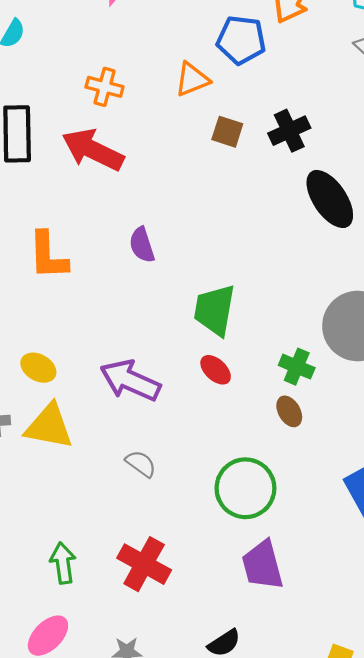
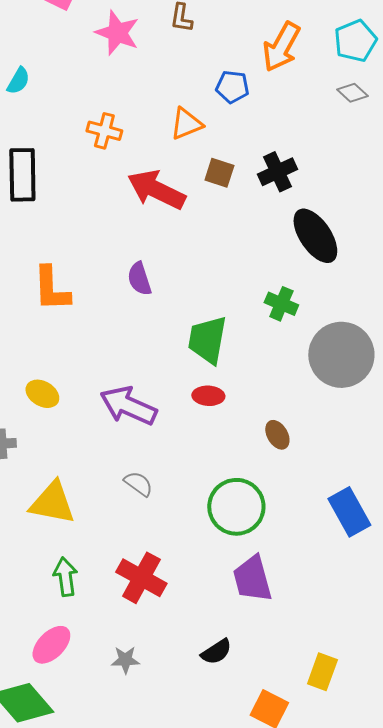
blue pentagon: (241, 40) -> (232, 87), size x0.7
red arrow: (93, 150) -> (156, 190), moved
green cross: (297, 367) -> (281, 304), moved
red ellipse: (216, 370) -> (208, 396), turned -40
yellow triangle: (49, 426) -> (52, 503), moved

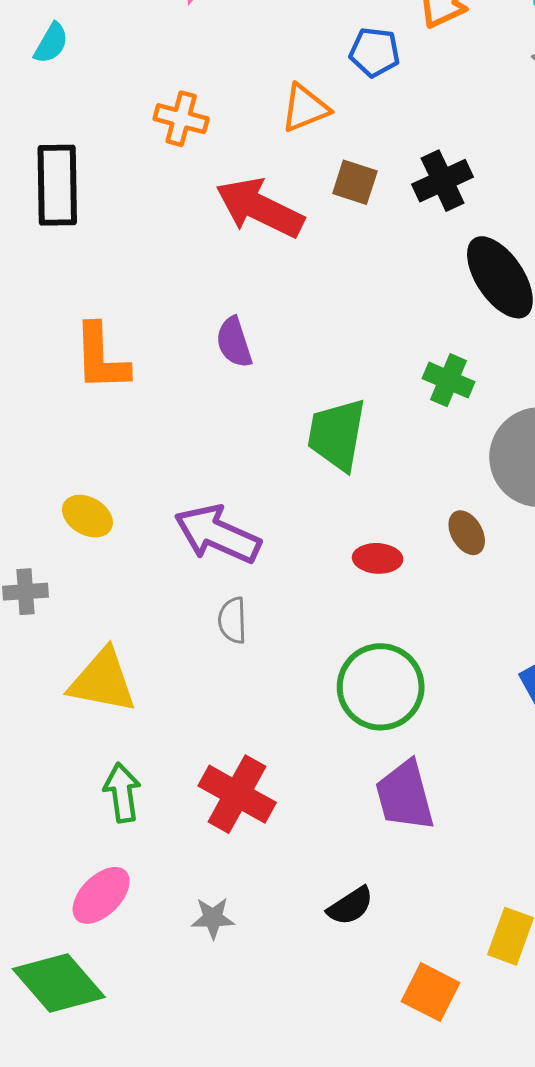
red ellipse: (208, 396) -> (378, 558), moved
brown ellipse: (277, 435) -> (467, 533), moved
gray semicircle: (138, 484) -> (233, 620), moved, turned -128

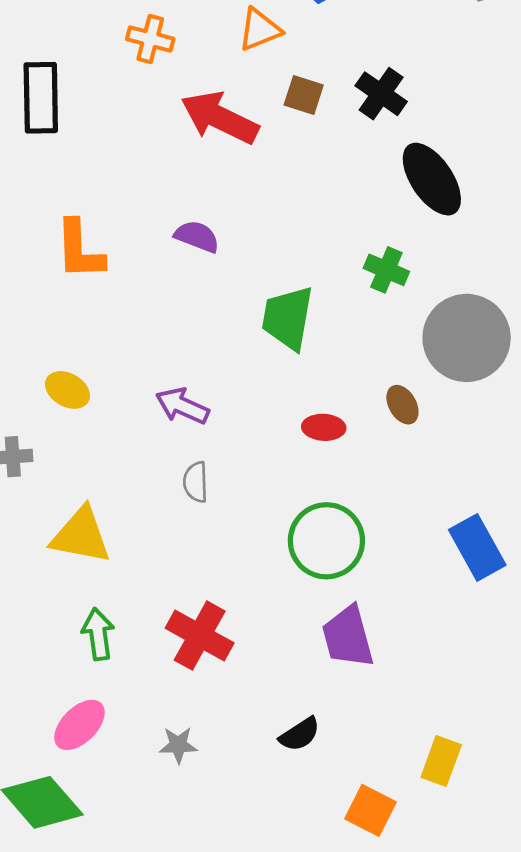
black cross: (443, 181) -> (381, 94), turned -30
purple semicircle: (234, 342) -> (197, 236), turned 129
purple arrow: (217, 534) -> (182, 406), size x0.7

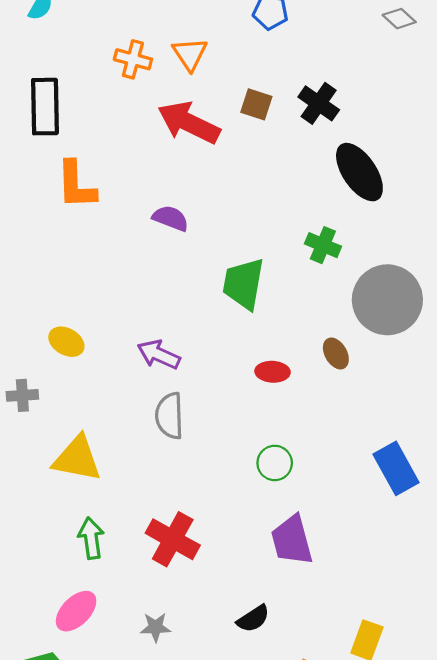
orange triangle: (260, 30) -> (190, 54), moved, turned -42
orange L-shape: (80, 250) -> (76, 185), moved
gray semicircle: (196, 482) -> (169, 416), size x1.4
green circle: (326, 541) -> (275, 463), size x0.6

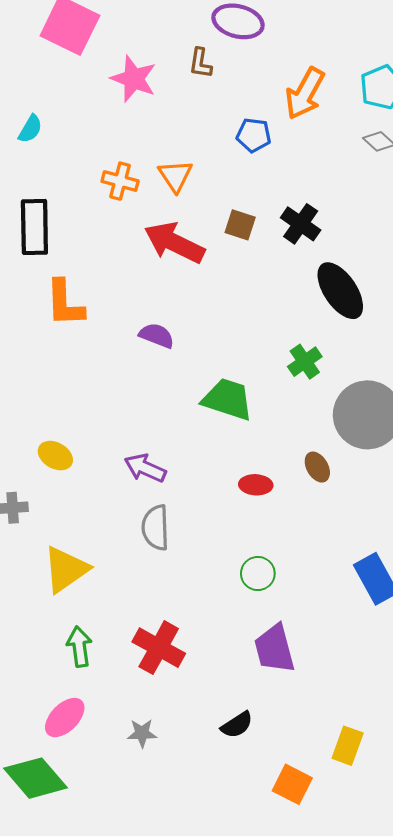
green cross: (323, 245) -> (305, 362), turned 32
green trapezoid: (244, 284) -> (228, 399), turned 98
yellow triangle: (77, 459) -> (66, 569), turned -46

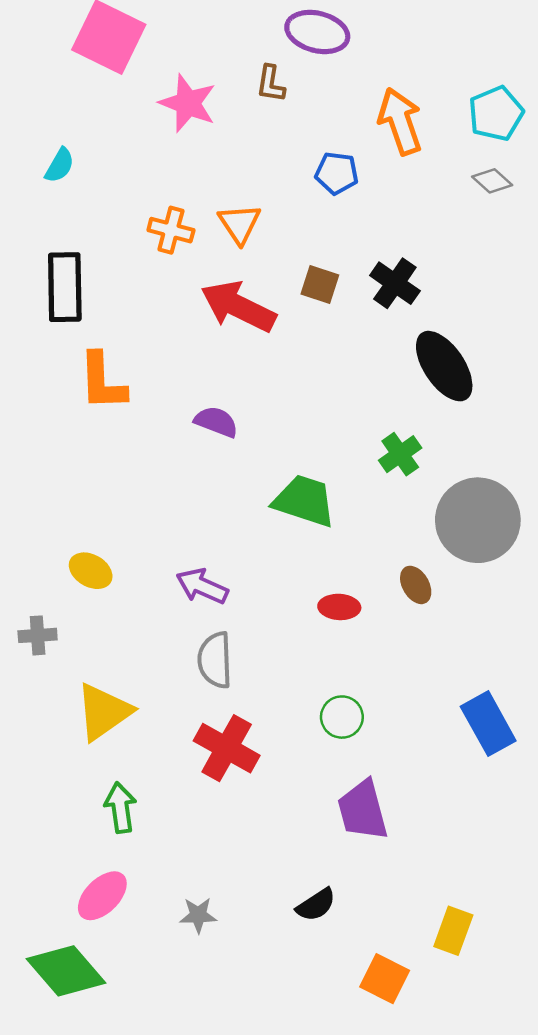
orange arrow: (305, 93) -> (400, 121), turned 132
red cross: (159, 648) -> (227, 748), moved

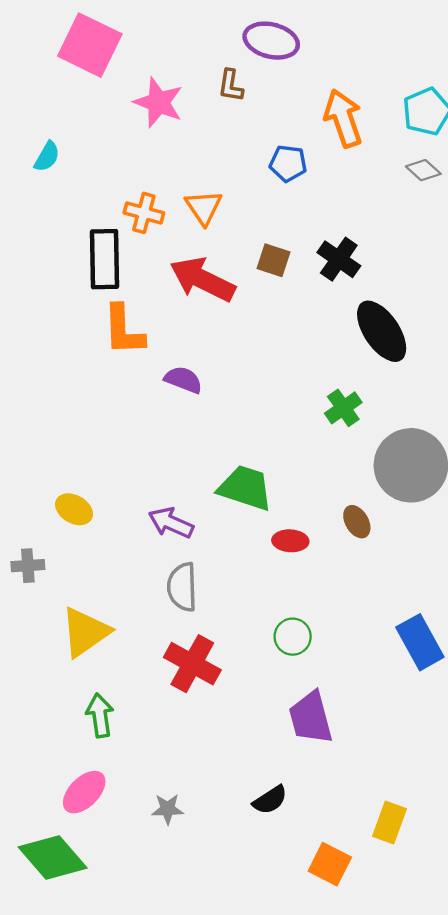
black rectangle: (65, 287) -> (104, 259), moved
orange L-shape: (102, 382) -> (124, 330), moved
green trapezoid: (304, 501) -> (245, 488), moved

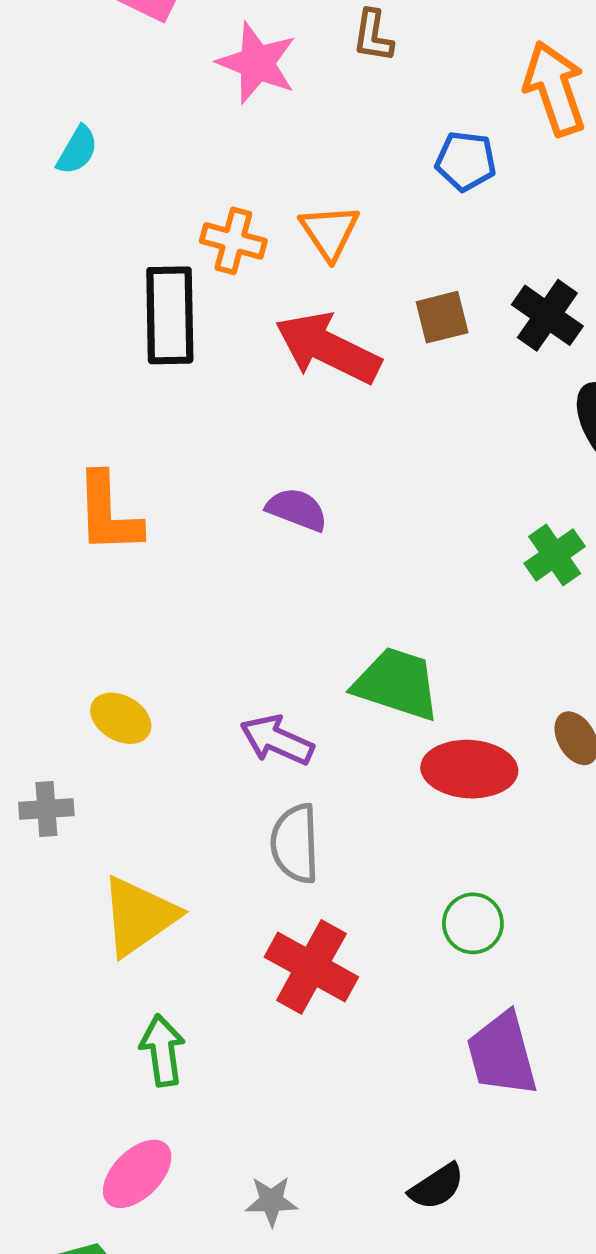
brown square: (273, 260) -> (442, 317), turned -32
orange L-shape: (124, 330) -> (108, 513), moved
red ellipse: (290, 541) -> (469, 769), size x1.6

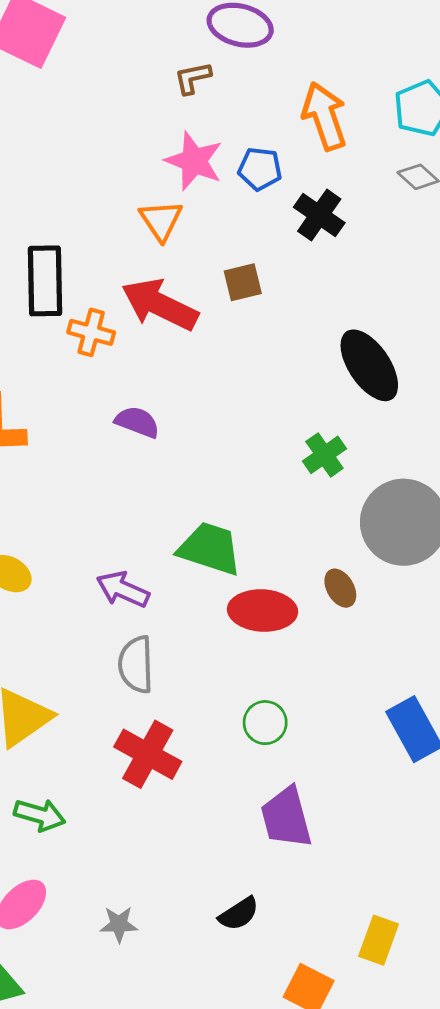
brown L-shape: (373, 36) -> (193, 78), turned 69
pink star: (257, 63) -> (194, 161), moved
orange cross: (233, 241) -> (91, 332), moved
black cross: (547, 315) -> (319, 215), moved
green arrow: (163, 1050) -> (40, 815), turned 114

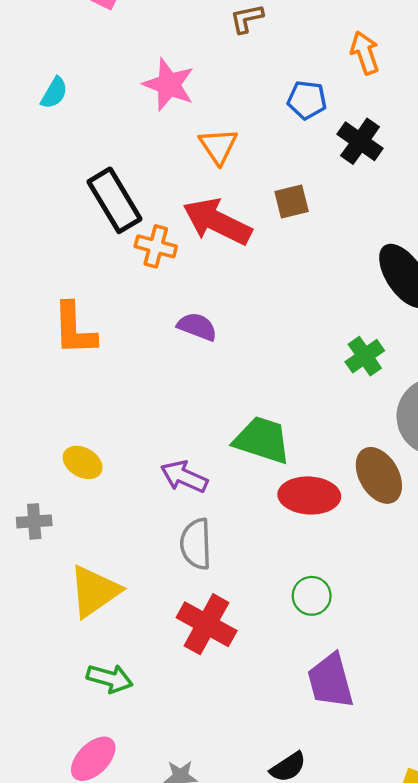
orange arrow: (324, 116) -> (365, 53), size x0.7
pink star: (194, 161) -> (169, 85), moved
black rectangle: (45, 281) -> (114, 200), turned -30
brown ellipse: (340, 588) -> (379, 475), size x1.6

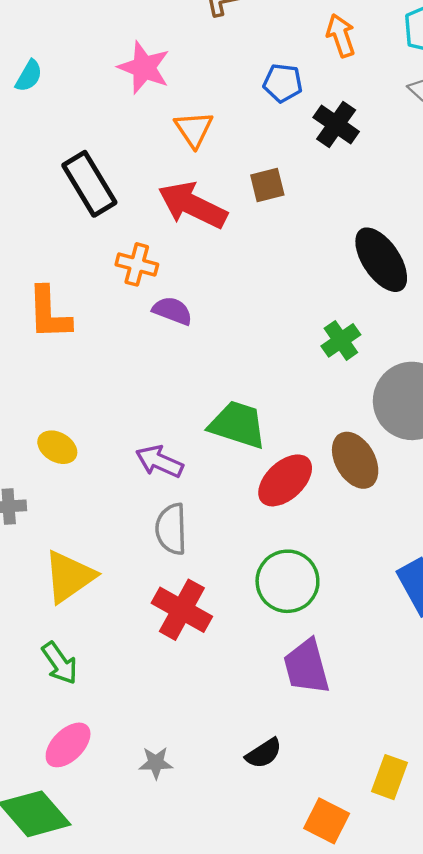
orange cross: (156, 246) -> (137, 264), moved
red ellipse: (309, 495) -> (285, 480), turned -46
green circle: (312, 596) -> (287, 581), size x1.6
green arrow: (110, 679) -> (60, 663), moved, turned 39

